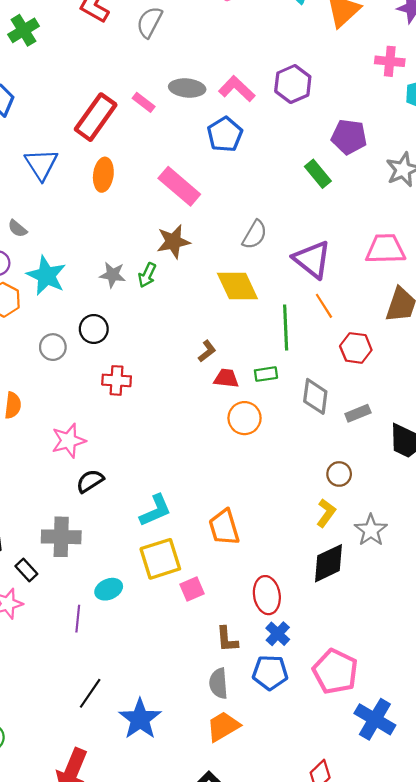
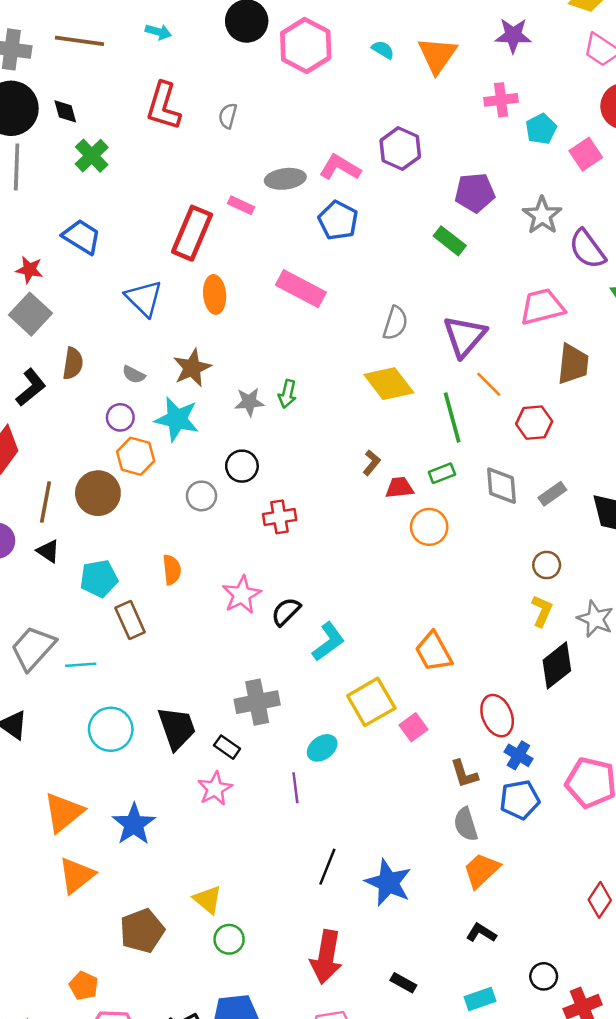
gray semicircle: (149, 22) -> (228, 116), size x0.7
brown star: (173, 242) -> (192, 368), moved
purple triangle: (312, 259) -> (465, 336), turned 45
black semicircle: (90, 481) -> (286, 612), moved
cyan L-shape: (155, 510) -> (328, 642), moved

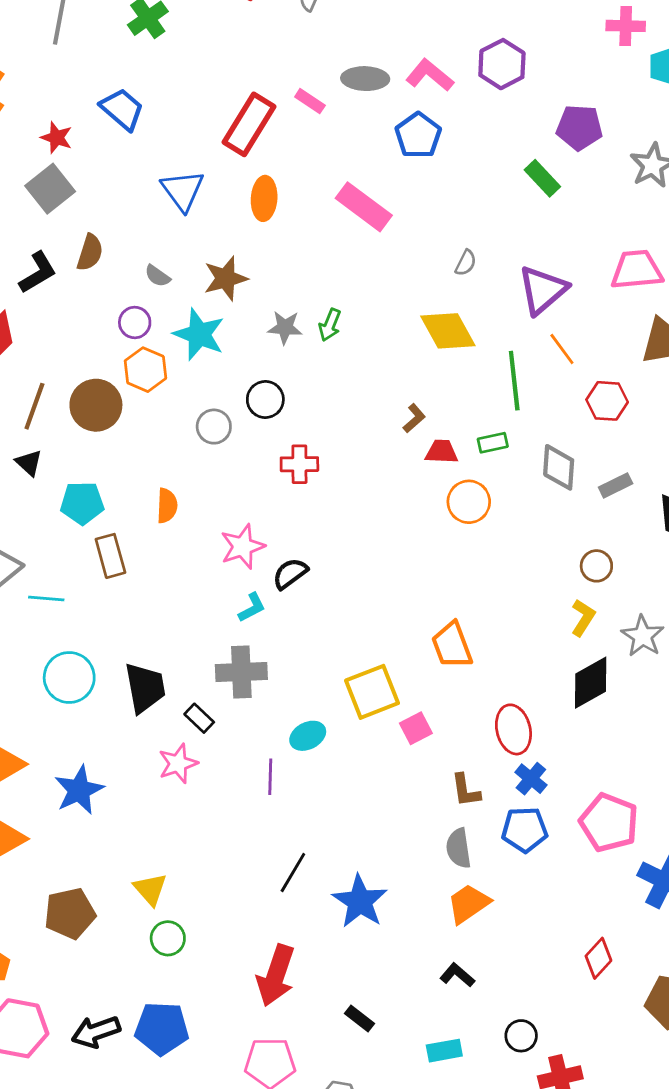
gray semicircle: (395, 323) -> (466, 263), size x0.7
cyan L-shape: (328, 642) -> (252, 607), moved, size x0.7

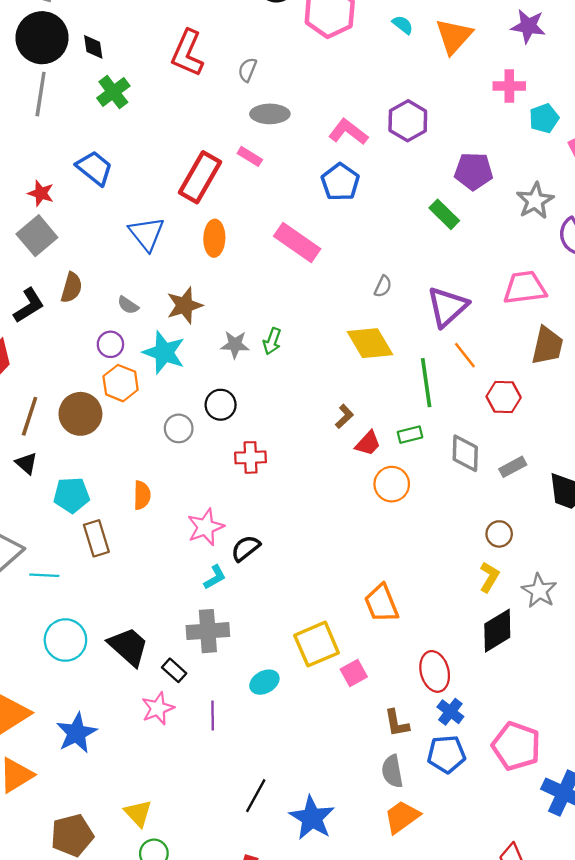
gray ellipse: (365, 79) -> (270, 114), moved
red trapezoid: (442, 452) -> (368, 443), turned 132
black trapezoid: (145, 688) -> (128, 647), turned -36
purple line: (270, 777) -> (213, 716), moved

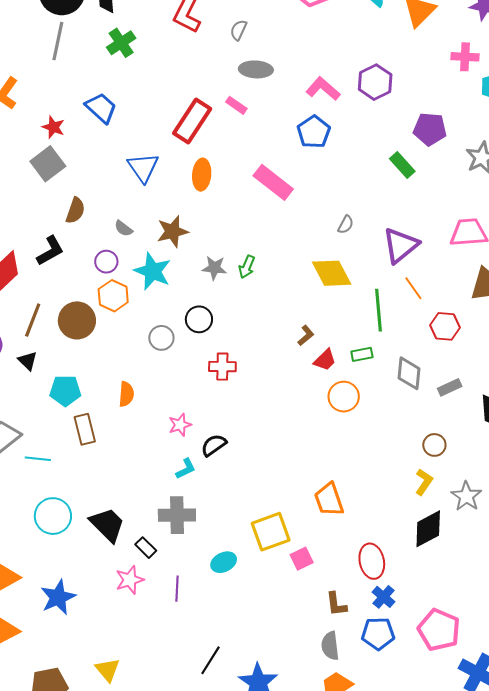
black L-shape: (29, 305) -> (50, 251), moved
pink star: (206, 527) -> (180, 425), size x0.7

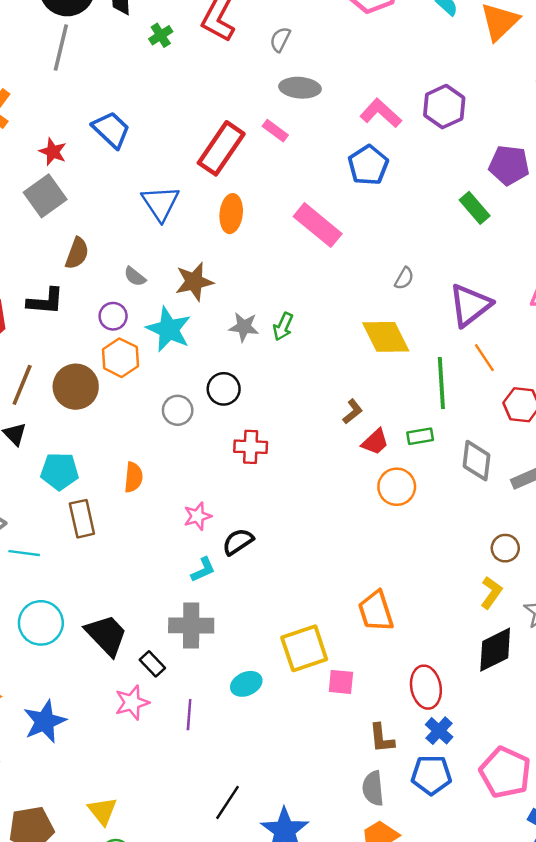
green cross: (121, 43) -> (161, 35), moved, size x0.7
black L-shape: (50, 251) -> (45, 301), turned 32
pink square: (302, 559) -> (341, 682), turned 30

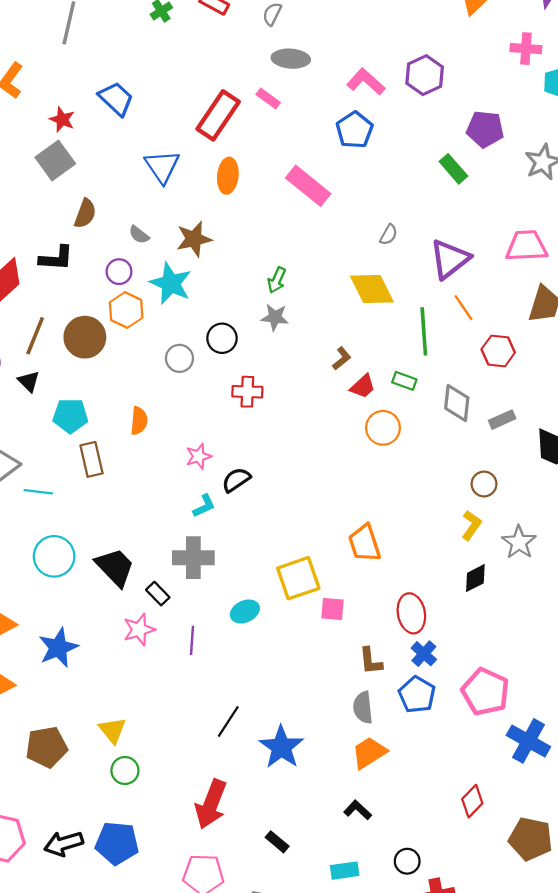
gray star: (244, 327) -> (275, 317), moved
green rectangle: (420, 436) -> (404, 381), turned 30
black diamond: (495, 650) -> (475, 578), size x0.7
blue pentagon: (431, 775) -> (417, 695), turned 30

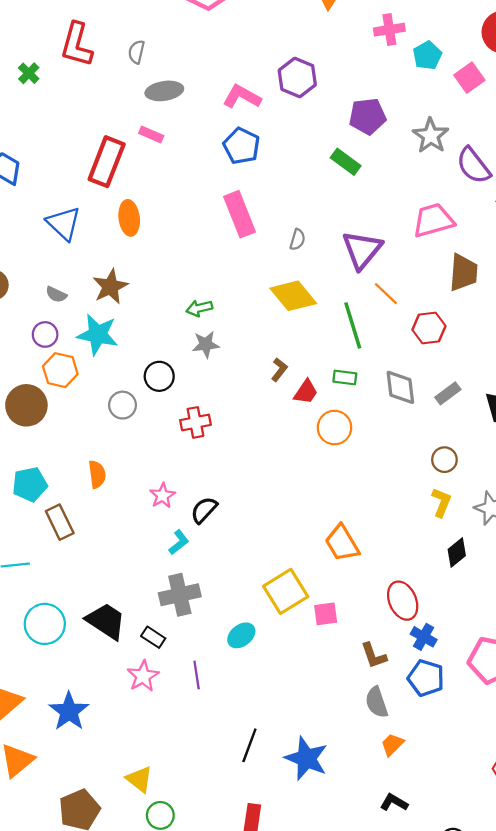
pink rectangle: (308, 186) -> (239, 214), moved, turned 42
green arrow: (277, 280) -> (199, 308), turned 65
orange trapezoid: (369, 753) -> (392, 745), size x0.7

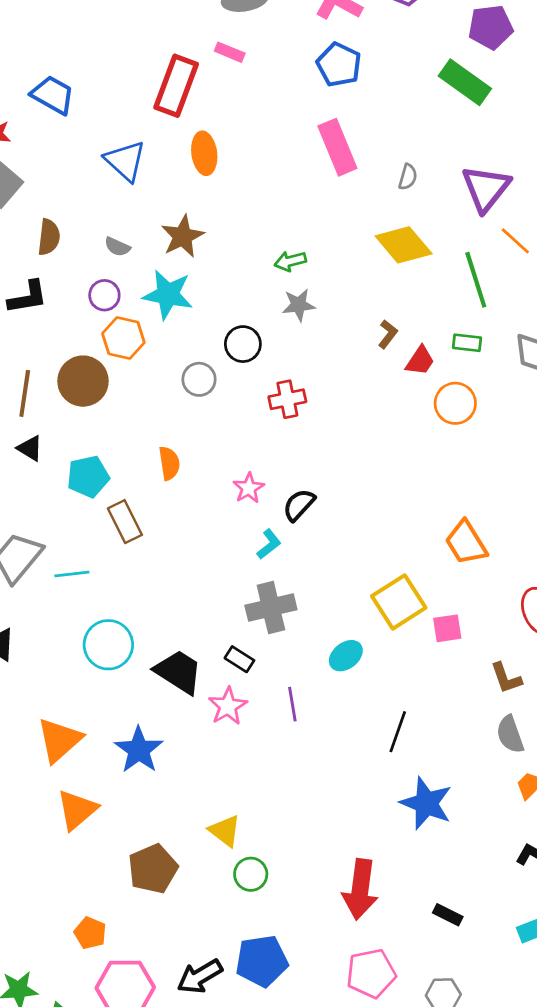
green rectangle: (346, 162) -> (465, 82), size x1.4
black trapezoid: (106, 621) -> (179, 672), moved
black line: (249, 745) -> (398, 732), moved

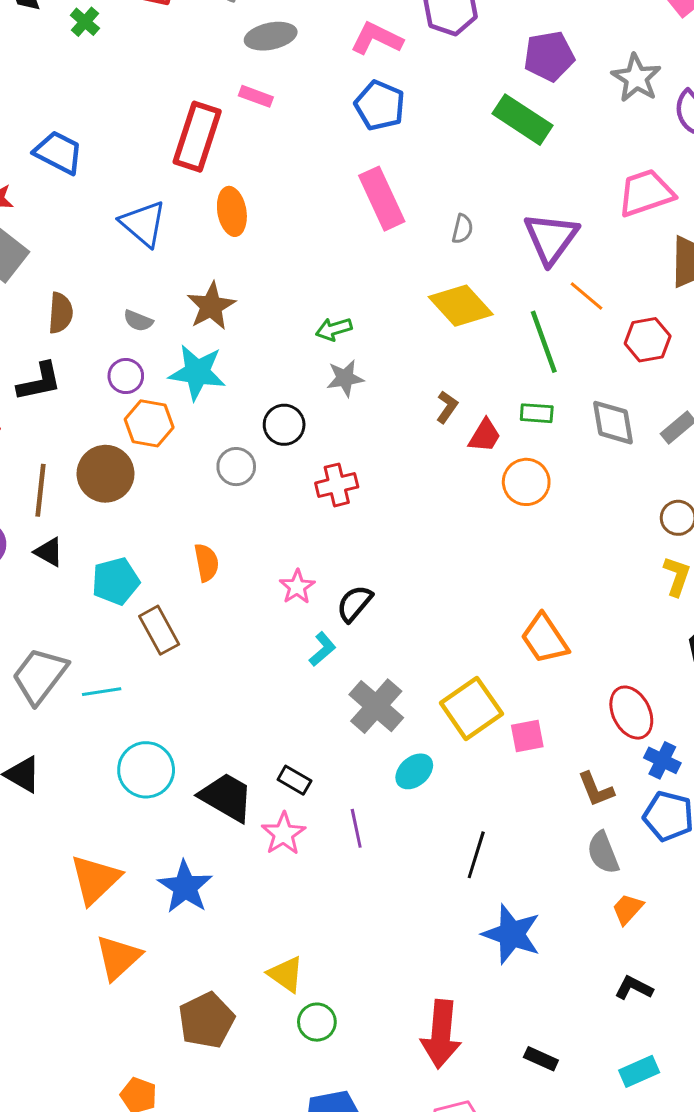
gray cross: (271, 607) -> (376, 706), moved, turned -33

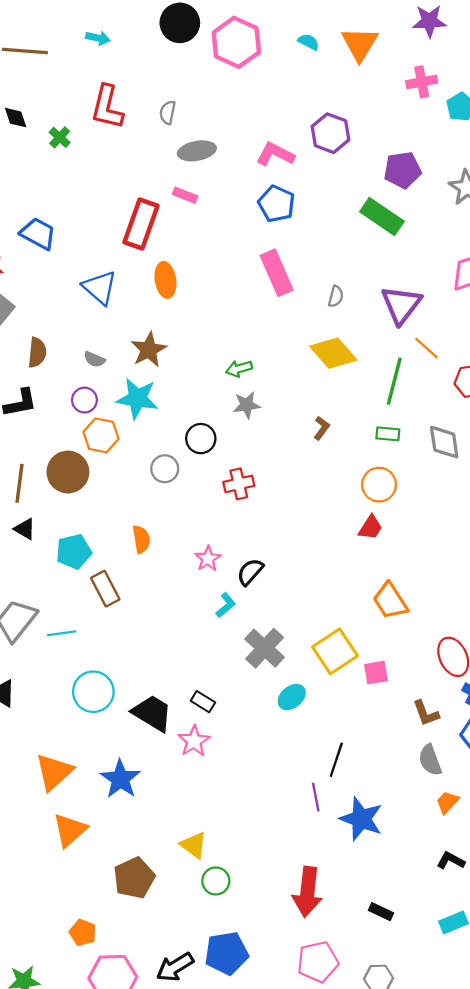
green line: (544, 342) -> (394, 381), turned 33
red trapezoid: (485, 436) -> (370, 527), moved
purple line: (356, 828) -> (316, 797), moved

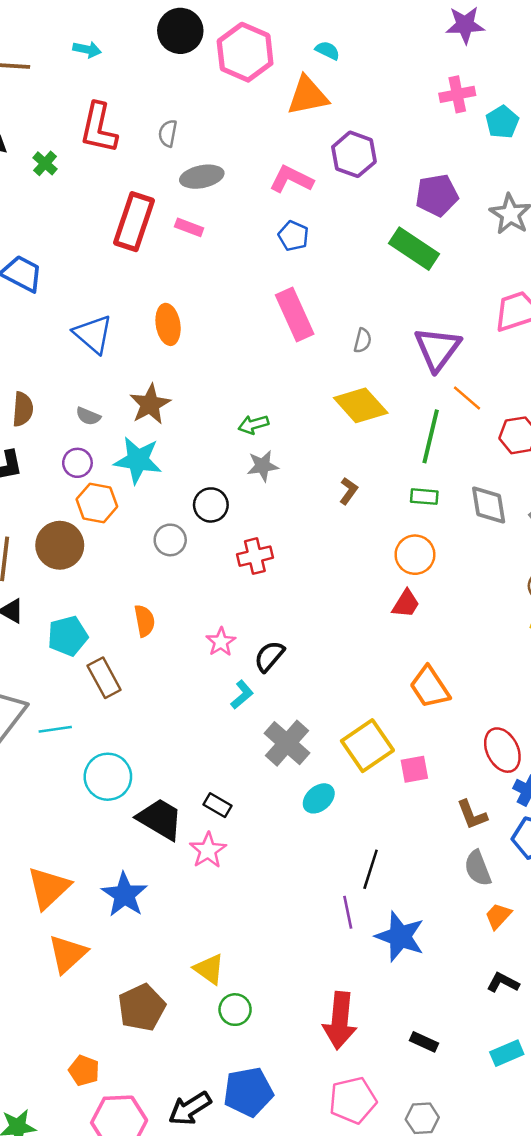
orange triangle: (360, 44) -> (308, 96), moved, turned 48
blue pentagon: (276, 204) -> (293, 236), size x0.7
red rectangle: (141, 224) -> (134, 222), moved
cyan circle: (93, 692) -> (108, 777), moved

